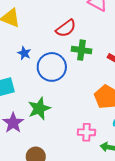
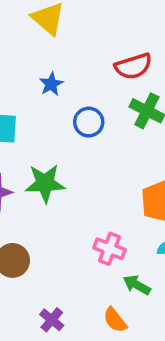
blue circle: (52, 67) -> (89, 122), size x0.6

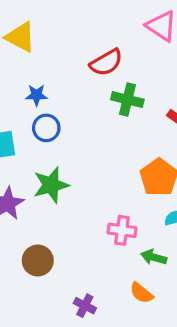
blue star: (51, 84) -> (36, 95), turned -30
blue circle: (89, 122) -> (46, 128), moved

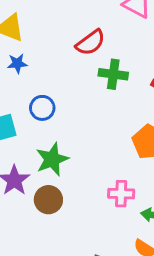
blue star: (36, 95) -> (17, 63), moved
brown circle: (38, 261) -> (48, 200), moved

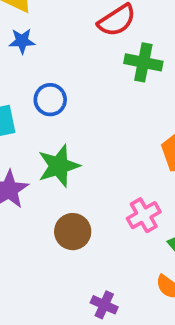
pink cross: (121, 194) -> (144, 215), turned -35
brown circle: (48, 200) -> (73, 232), moved

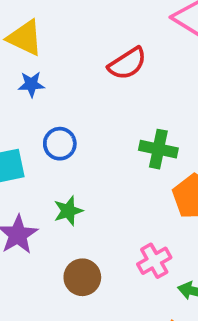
green cross: (143, 62) -> (158, 149), moved
green star: (59, 166) -> (68, 211), size x0.7

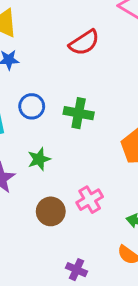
green cross: (158, 149) -> (79, 113), moved
pink cross: (154, 261) -> (90, 200), moved

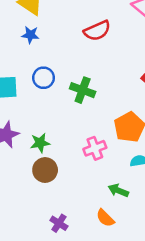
green star: (39, 159) -> (40, 143), moved
pink cross: (90, 200) -> (95, 148), moved

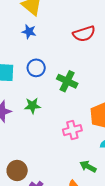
green star: (40, 143) -> (32, 106), moved
brown circle: (45, 170) -> (17, 171), moved

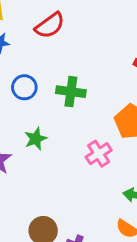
red semicircle: (84, 34) -> (50, 26), moved

